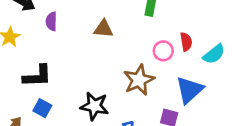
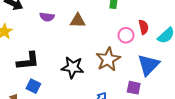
purple semicircle: (51, 21) -> (47, 17), moved, turned -80
black star: (94, 106) -> (73, 67), moved

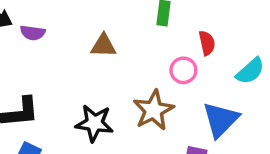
purple semicircle: (47, 17) -> (33, 33), moved
red semicircle: (144, 27) -> (207, 43), moved

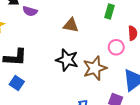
black star: (94, 123) -> (67, 60), moved

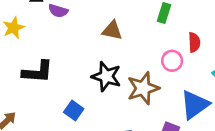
blue square: (17, 83) -> (74, 110), moved

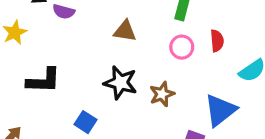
pink circle: (172, 61) -> (182, 47), moved
brown star: (143, 88) -> (162, 94), size x0.7

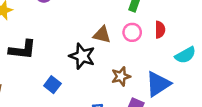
brown triangle: (125, 31) -> (102, 35), moved
brown star: (162, 94) -> (121, 76), moved

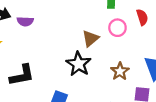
brown triangle: (102, 35) -> (90, 39), turned -36
black star: (82, 56) -> (79, 64), turned 30

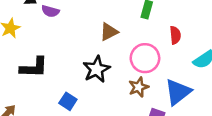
pink circle: (117, 28) -> (145, 58), moved, size x1.5
brown triangle: (90, 39) -> (109, 32), moved

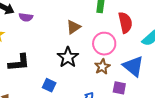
red semicircle: (175, 35) -> (125, 23), size x1.5
blue triangle: (178, 92) -> (133, 66), turned -35

